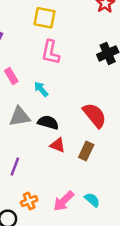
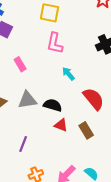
cyan arrow: (41, 89) -> (68, 74), moved
brown rectangle: (86, 151) -> (86, 130), turned -56

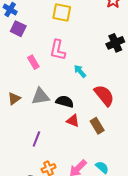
pink L-shape: (55, 43) -> (58, 50), moved

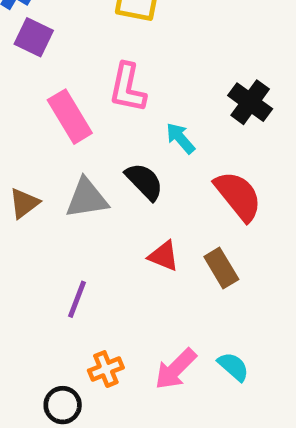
black cross: (115, 43) -> (250, 102), moved, turned -30
pink rectangle: (33, 62) -> (70, 117), size x1.5
black semicircle: (65, 102) -> (144, 181), moved, turned 30

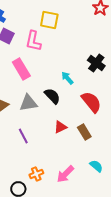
pink L-shape: (128, 88) -> (33, 41), moved
red triangle: (164, 256) -> (60, 127), turned -48
purple line: (77, 299) -> (23, 136), moved, turned -49
cyan semicircle: (233, 367) -> (96, 166), moved

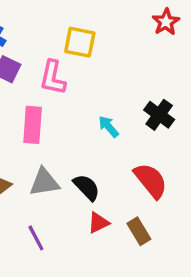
pink rectangle: (21, 69) -> (33, 125), turned 35
cyan arrow: (67, 78) -> (108, 127), moved
black semicircle: (52, 96) -> (87, 187), moved

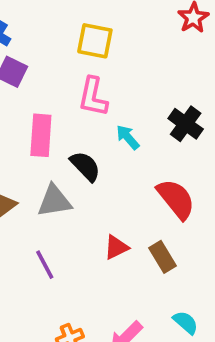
pink L-shape: (53, 78) -> (93, 97), moved
black semicircle: (87, 187) -> (85, 166), moved

